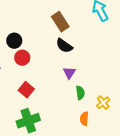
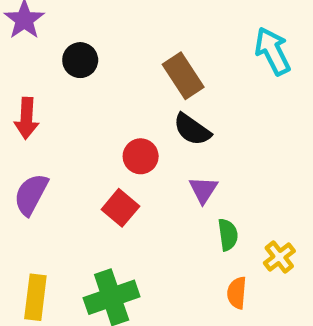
black circle: (14, 41) -> (80, 60), moved
red circle: (22, 58) -> (141, 156), moved
red square: (26, 90) -> (120, 208), moved

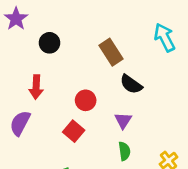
red arrow: (27, 118) -> (36, 87), moved
black semicircle: (192, 129) -> (131, 84), moved
green semicircle: (228, 235) -> (124, 151), moved

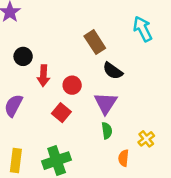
black circle: (49, 43) -> (23, 56), moved
red arrow: (36, 87) -> (43, 76), moved
purple triangle: (123, 120) -> (106, 103), size x1.5

